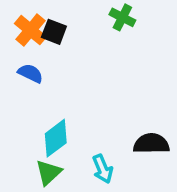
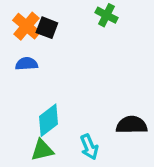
blue semicircle: (30, 73) -> (27, 64), turned -30
green triangle: (48, 172) -> (42, 150), turned 30

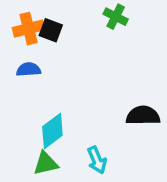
orange cross: (27, 26) -> (29, 29), turned 36
black semicircle: (132, 125) -> (143, 116), moved

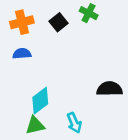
black square: (51, 30) -> (59, 22), moved, turned 30

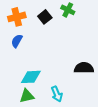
blue semicircle: (22, 54) -> (17, 41), turned -56
cyan diamond: (40, 101) -> (31, 77), turned 35

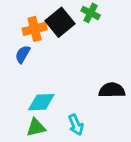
orange cross: (17, 17) -> (35, 29), moved
black square: (45, 17) -> (60, 22), size x1.5

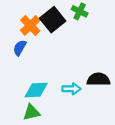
orange cross: (35, 29) -> (30, 25), turned -30
cyan arrow: (76, 125) -> (71, 89), moved, turned -66

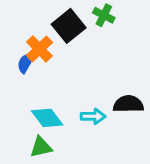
orange cross: (30, 25) -> (39, 49), moved
cyan diamond: (36, 90) -> (47, 118), turned 55

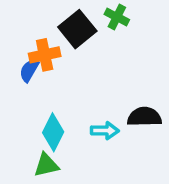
orange cross: (39, 49) -> (45, 55), turned 32
cyan diamond: (47, 118) -> (53, 132), turned 64

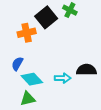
blue semicircle: (29, 70) -> (17, 64), moved
cyan diamond: (53, 132) -> (32, 79), turned -70

